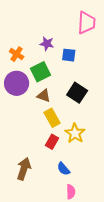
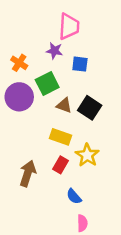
pink trapezoid: (86, 23) -> (69, 26), moved
brown triangle: (44, 96) -> (64, 105), moved
yellow rectangle: (52, 118) -> (60, 137), turned -42
brown arrow: (24, 169) -> (28, 173), moved

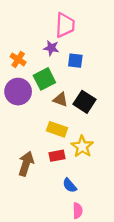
red rectangle: (60, 165) -> (57, 156), turned 49

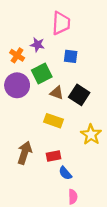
purple star: (51, 48) -> (37, 45), moved
yellow star: (82, 146) -> (91, 135), moved
red rectangle: (57, 156) -> (54, 156), moved

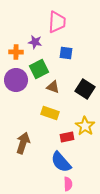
orange cross: (17, 55) -> (16, 52), turned -32
black square: (79, 95) -> (85, 89), moved
red rectangle: (54, 156) -> (67, 137), moved
blue semicircle: (65, 173) -> (61, 162), size x1.6

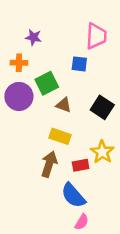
pink trapezoid: (57, 22) -> (96, 36), moved
purple star: (35, 42) -> (33, 37), moved
brown arrow: (23, 143) -> (49, 164), moved
pink semicircle: (68, 184) -> (82, 222), turned 32

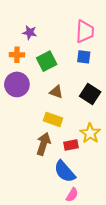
blue square: (79, 64) -> (84, 57), moved
green square: (47, 83) -> (47, 61), moved

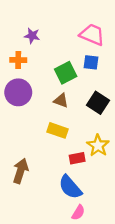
pink trapezoid: (85, 31) -> (92, 35), turned -70
green square: (47, 61) -> (66, 73), moved
brown arrow: (43, 144) -> (21, 171), moved

